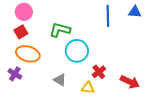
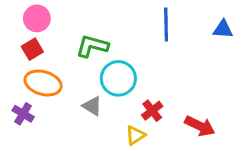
blue triangle: (135, 12) -> (223, 29), moved
gray triangle: (60, 80) -> (92, 106), moved
yellow triangle: (88, 88) -> (135, 135), turned -40

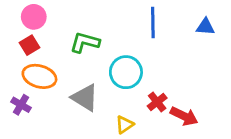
cyan circle: (118, 78) -> (126, 72), moved
gray triangle: (92, 106) -> (85, 98), size x1.5
red cross: (152, 111) -> (157, 102), moved

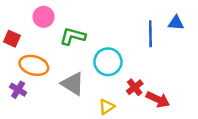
pink circle: (34, 17) -> (44, 17), moved
blue line: (153, 23) -> (150, 34), moved
red square: (30, 45) -> (12, 39), moved, turned -35

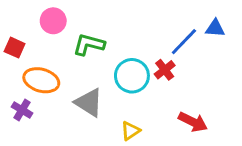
blue line: (150, 34) -> (184, 42), turned 45
red cross: (135, 87) -> (165, 70), moved

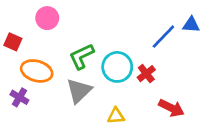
green L-shape: (89, 45) -> (82, 56), moved, turned -40
red cross: (165, 70) -> (146, 74), moved
gray triangle: (89, 103) -> (79, 91), turned 44
yellow triangle: (130, 131) -> (116, 116), turned 30

